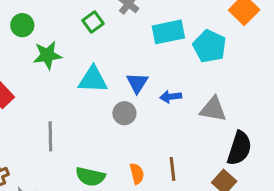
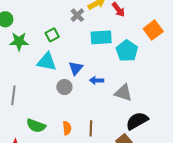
green square: (93, 22) -> (52, 35), moved
black semicircle: (239, 148) -> (137, 121), turned -145

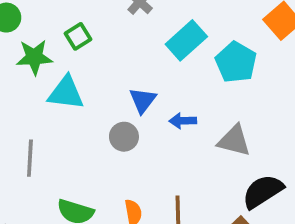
green square: (52, 35) -> (78, 36), moved
cyan rectangle: (101, 37) -> (186, 40), turned -35
cyan triangle: (47, 62) -> (66, 93), moved

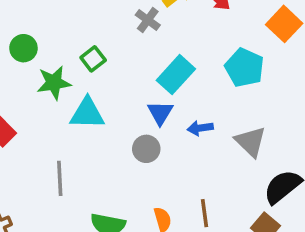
cyan rectangle: (186, 40) -> (176, 75), moved
gray triangle: (234, 141) -> (251, 142), turned 36

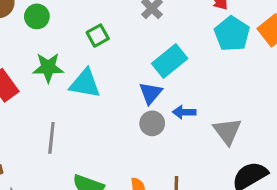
cyan pentagon: (244, 68) -> (232, 34), moved
green star: (54, 83) -> (48, 68), moved
gray circle: (146, 149) -> (152, 123), moved

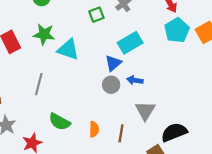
green square: (98, 36) -> (96, 15), moved
gray triangle: (227, 131) -> (145, 111), moved

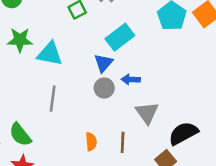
gray line: (39, 84) -> (53, 99), moved
green semicircle: (60, 122) -> (20, 135), moved, turned 30

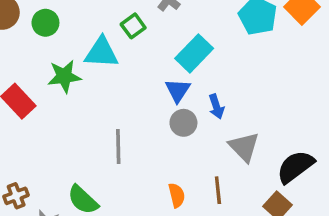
cyan triangle: (50, 54) -> (101, 53), moved
blue arrow: (131, 79) -> (216, 107), turned -102

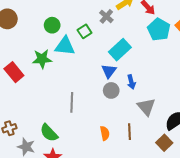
green circle: (45, 23) -> (52, 25), moved

